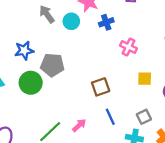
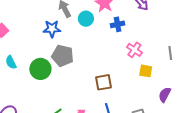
blue star: (24, 50) -> (52, 29), moved
yellow square: (145, 79) -> (146, 71), moved

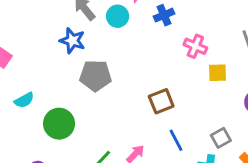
blue star: (52, 29) -> (72, 41), turned 30
cyan semicircle: (11, 62) -> (24, 100), turned -80
green circle: (40, 69) -> (59, 124), moved

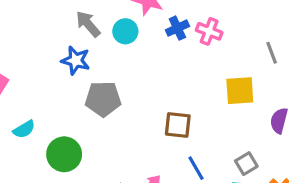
pink cross: (195, 46) -> (209, 31), moved
yellow square: (217, 73) -> (240, 91), size x1.4
brown square: (161, 101) -> (178, 125), turned 30

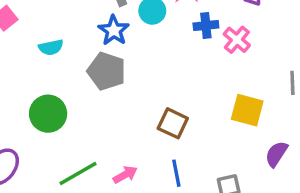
blue star: (76, 60) -> (114, 30), moved
cyan semicircle: (24, 129) -> (51, 47), moved

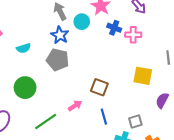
blue cross: (206, 26) -> (114, 28), turned 32
pink cross: (237, 40) -> (133, 35), turned -35
pink arrow: (125, 175) -> (75, 106), moved

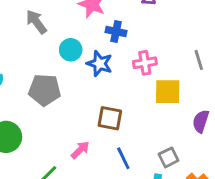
cyan circle: (82, 22) -> (71, 50), moved
blue star: (60, 35) -> (100, 64), moved
pink cross: (133, 35) -> (145, 63), moved

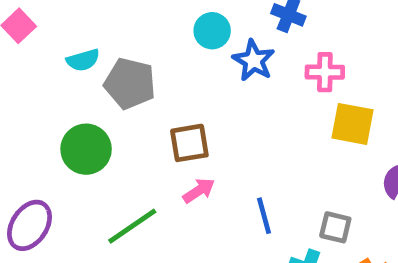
gray pentagon: (45, 90) -> (130, 83), moved
brown square: (110, 118) -> (189, 143), moved, turned -30
gray square: (169, 157) -> (335, 227), turned 30

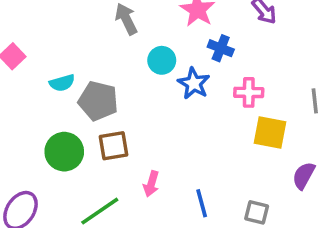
brown square: (189, 143) -> (114, 146), moved
pink arrow: (199, 191) -> (151, 184), turned 140

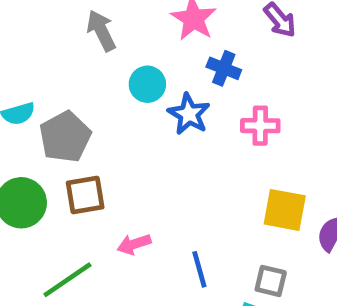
gray pentagon: (98, 101) -> (65, 137), turned 30
yellow square: (270, 132) -> (285, 210), moved
pink arrow: (151, 184) -> (134, 244), turned 55

